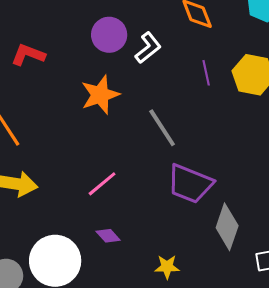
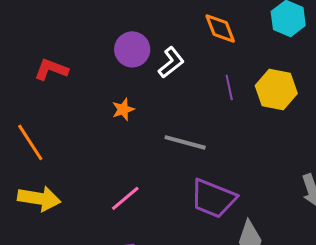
orange star: (100, 95) -> (123, 109), size x0.6
gray line: (162, 128) -> (185, 142), turned -42

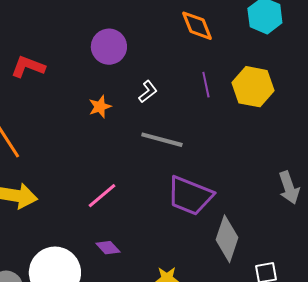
white L-shape: (171, 62) -> (148, 92), moved, size x0.7

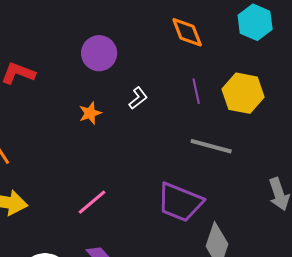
gray line: (162, 140) -> (211, 146), moved

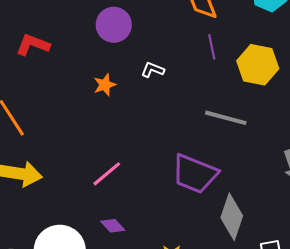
purple line: (196, 91) -> (212, 47), moved
white L-shape: (138, 98) -> (153, 70), turned -120

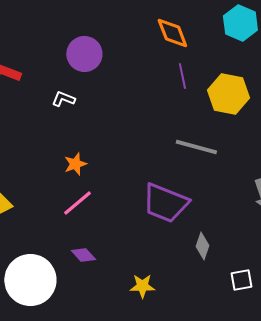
white L-shape: (153, 70) -> (63, 99), moved
orange star: (105, 85) -> (75, 164), moved
gray diamond: (232, 217) -> (202, 246), size x0.6

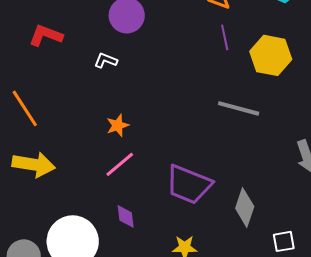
purple trapezoid: (165, 203) -> (189, 184), moved
gray diamond: (202, 246) -> (245, 207), size x1.4
purple diamond: (83, 255) -> (126, 216), turned 35

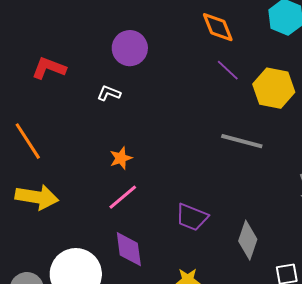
purple line: (225, 37) -> (228, 70), turned -35
purple trapezoid: (189, 184) -> (192, 217), size x0.7
purple diamond: (126, 216) -> (129, 249), size x1.5

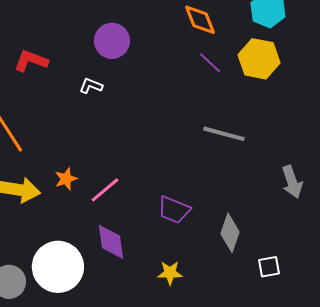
yellow hexagon: (274, 88) -> (259, 59), moved
orange star: (121, 158) -> (66, 179), moved

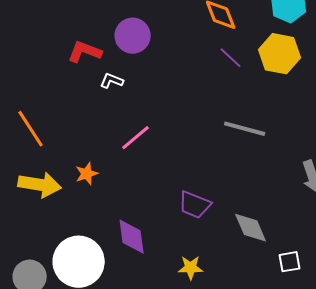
red L-shape: (31, 61) -> (85, 52), moved
pink line: (105, 190) -> (136, 138), moved
gray diamond: (230, 233) -> (251, 228), turned -42

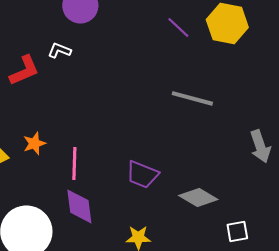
red L-shape: (85, 52) -> (24, 70), moved, turned 136
pink line: (136, 138) -> (74, 163), moved, turned -48
gray diamond: (251, 228) -> (198, 197), turned -36

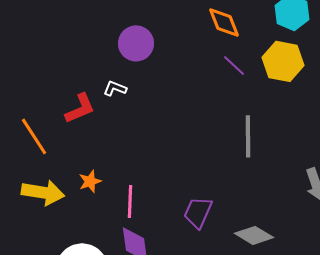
gray line: (192, 98) -> (248, 136), turned 75
purple trapezoid: (142, 174) -> (198, 212), turned 92

